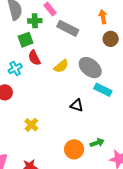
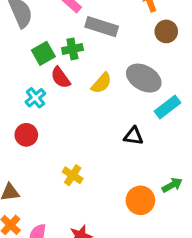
green cross: (35, 21) -> (72, 49), moved
cyan rectangle: (103, 90) -> (168, 107), turned -54

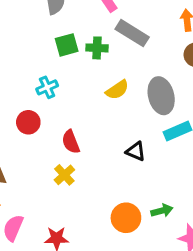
red semicircle: (60, 78) -> (71, 142), moved
gray ellipse: (144, 78) -> (161, 96), turned 32

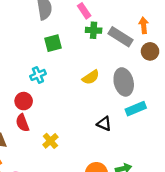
gray rectangle: (132, 33) -> (121, 37), moved
green cross: (97, 48) -> (94, 30), moved
red semicircle: (71, 142) -> (22, 123), moved

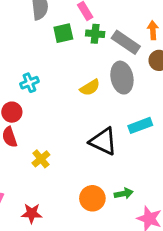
green square: (53, 43) -> (63, 33), moved
gray ellipse: (124, 82) -> (122, 78), moved
black triangle: (104, 124) -> (103, 141), size x1.6

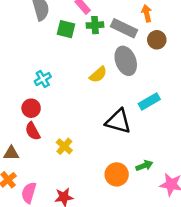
green square: (63, 33) -> (66, 29), turned 36

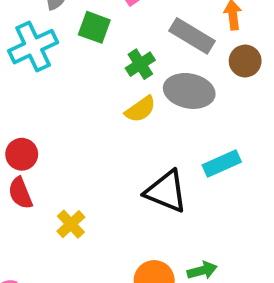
green cross: (95, 25) -> (140, 64), moved, turned -35
gray ellipse: (126, 61) -> (189, 91), turned -64
cyan cross: (43, 79) -> (33, 47), moved, size x1.6

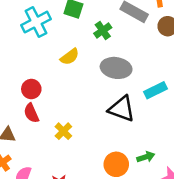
gray ellipse: (189, 91) -> (116, 68), moved
yellow semicircle: (140, 109) -> (70, 57), moved

